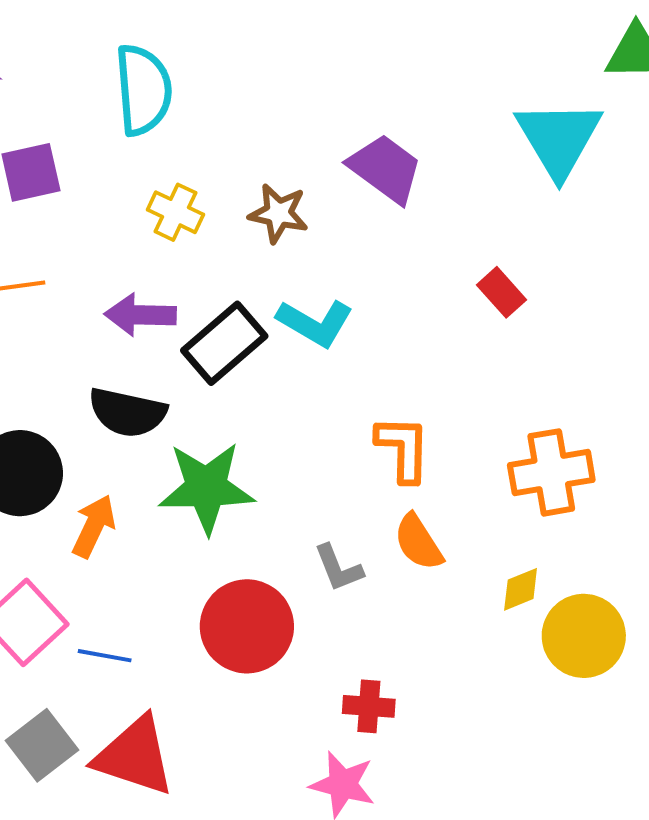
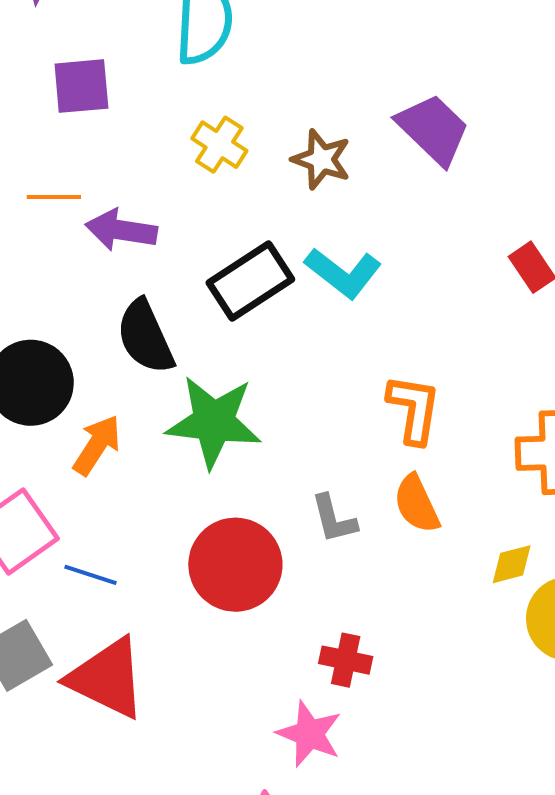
purple arrow: (140, 315) -> (121, 230), moved
black semicircle: (127, 412) -> (145, 337), turned 46

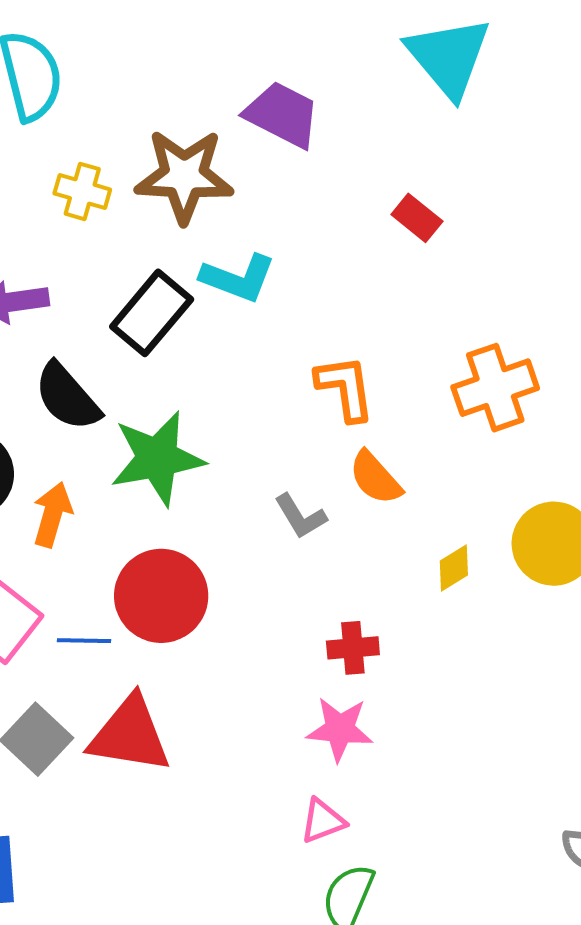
brown star: (321, 159) -> (184, 176), size x1.6
yellow diamond: (512, 564) -> (454, 568), moved
red circle: (235, 565) -> (161, 596), moved

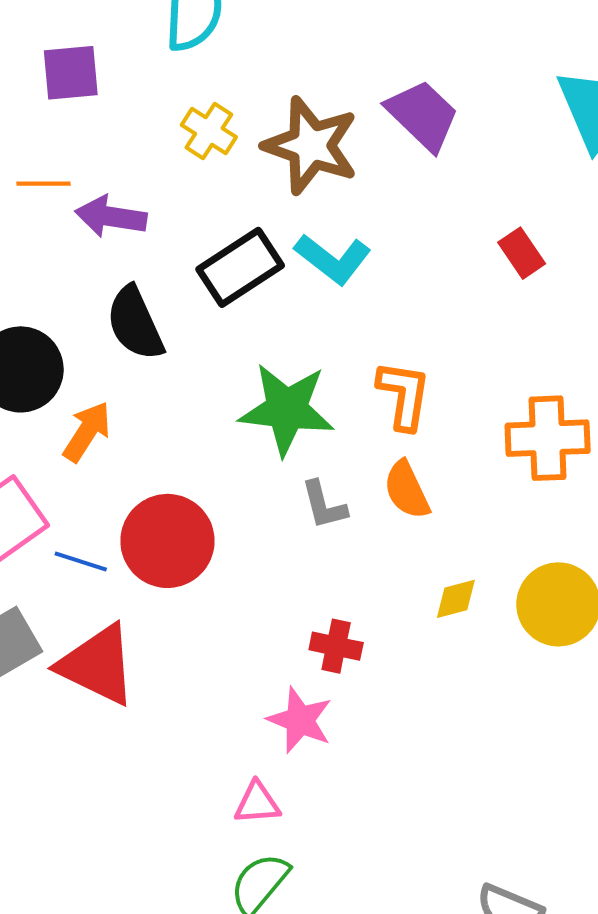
green star: (157, 458) -> (287, 409), moved

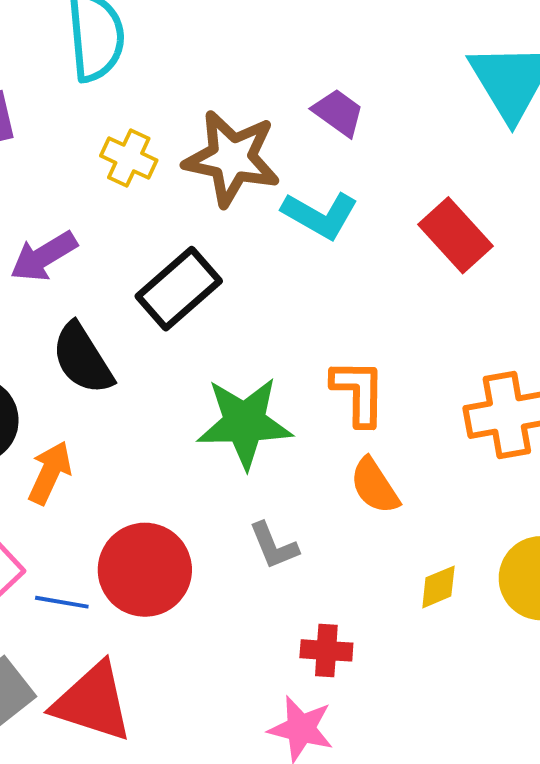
purple trapezoid: (423, 115) -> (338, 113), size x0.7
purple arrow: (111, 217) -> (44, 256), turned -32
red rectangle: (522, 253) -> (455, 235), size x1.5
cyan L-shape: (333, 259) -> (320, 215), moved
gray L-shape: (324, 505) -> (274, 546), moved

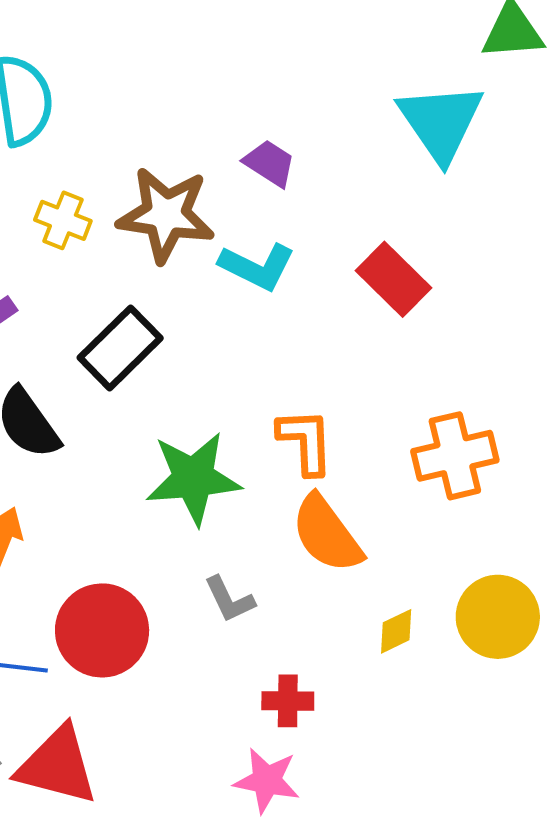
orange semicircle: (375, 486) -> (327, 534), size x1.4

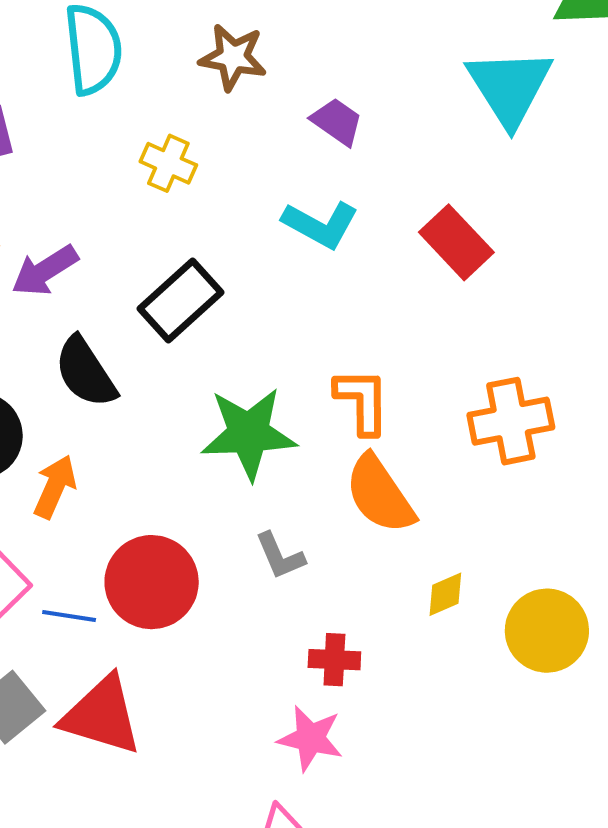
brown star: (166, 215) -> (233, 57), moved, size x0.7
yellow cross: (63, 220) -> (168, 163), moved
yellow circle: (498, 617) -> (547, 631), moved

